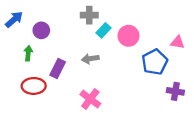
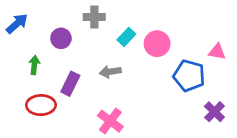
gray cross: (89, 15) -> (94, 17), moved
purple circle: (41, 30) -> (61, 38), moved
blue pentagon: (155, 62) -> (189, 76), turned -30
purple cross: (175, 91) -> (214, 112), turned 35

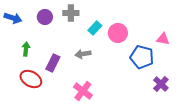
blue arrow: (17, 24) -> (13, 18), turned 60
purple circle: (61, 38) -> (45, 17), moved
red ellipse: (41, 105) -> (31, 79), turned 30

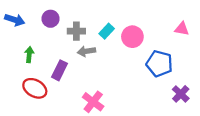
gray cross: (71, 13) -> (76, 31), moved
pink triangle: (163, 39) -> (182, 29), moved
gray arrow: (83, 54) -> (86, 51), moved

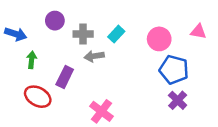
blue arrow: (15, 20) -> (16, 34), moved
pink circle: (132, 37) -> (159, 39), moved
purple cross: (181, 94) -> (178, 100), moved

